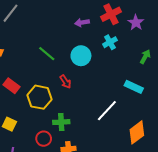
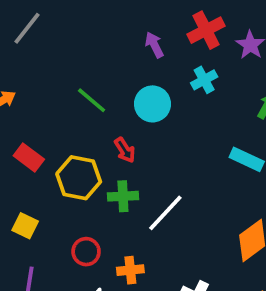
purple arrow: (82, 23) -> (154, 45), turned 72
white line: (107, 111) -> (165, 213), moved
green cross: (61, 122) -> (123, 196), moved

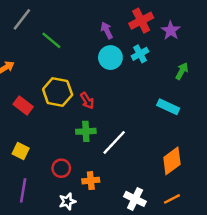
green line: (92, 100) -> (51, 40), moved
cyan circle: (152, 104) -> (110, 58), moved
yellow hexagon: (79, 178) -> (58, 92), moved

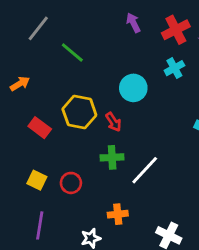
purple arrow: (107, 30) -> (133, 23), moved
cyan circle: (110, 58) -> (133, 88), moved
red circle: (61, 168) -> (71, 183), moved

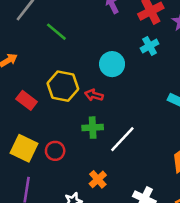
red arrow: (113, 122) -> (94, 95), turned 138
yellow square: (37, 180) -> (24, 148), size x1.5
orange cross: (118, 214) -> (98, 179), turned -36

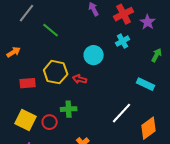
red rectangle: (27, 100) -> (28, 83), turned -42
green cross: (93, 128) -> (69, 109), moved
white line: (122, 139) -> (122, 113), moved

